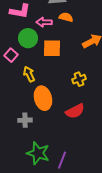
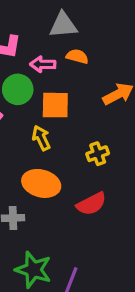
yellow arrow: (29, 74) -> (41, 138), moved
orange ellipse: (43, 98) -> (41, 183), turned -60

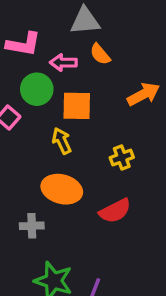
orange semicircle: (77, 56) -> (100, 54), turned -145

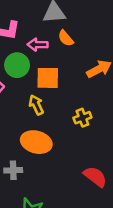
red semicircle: (115, 211) -> (95, 177), moved, turned -115

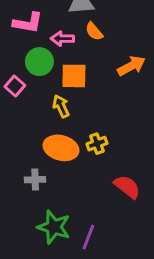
yellow cross: (82, 118) -> (97, 144), moved

